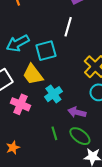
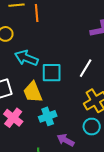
white line: (68, 27) -> (86, 68), moved
cyan arrow: (18, 43) -> (26, 58), turned 35

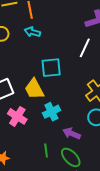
cyan arrow: (26, 58) -> (32, 32), moved, size x0.7
white line: (86, 68) -> (85, 48), moved

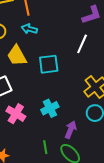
yellow trapezoid: (34, 89) -> (17, 56), moved
purple arrow: (72, 133) -> (71, 130), turned 90

